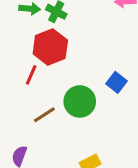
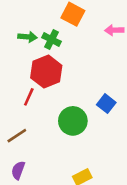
brown line: (44, 115) -> (17, 136), moved

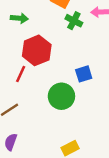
green cross: (52, 40) -> (74, 21), moved
blue square: (106, 104) -> (84, 74), moved, turned 35

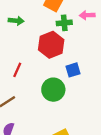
green cross: (74, 21) -> (64, 23), turned -32
red hexagon: (37, 50) -> (51, 45), moved

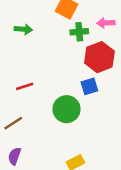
red hexagon: (51, 45) -> (99, 57), moved
red line: (17, 70) -> (25, 86), turned 48

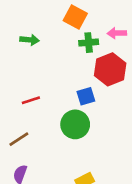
blue square: (89, 86) -> (86, 96), moved

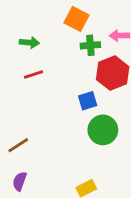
red line: (31, 100) -> (33, 74), moved
green circle: (75, 124) -> (103, 130), moved

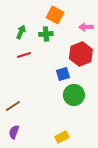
green arrow: (29, 43) -> (21, 32), turned -72
green cross: (90, 45) -> (46, 34), moved

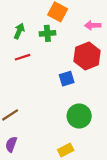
green circle: (74, 95) -> (79, 116), moved

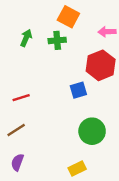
red line: (23, 57) -> (21, 98), moved

